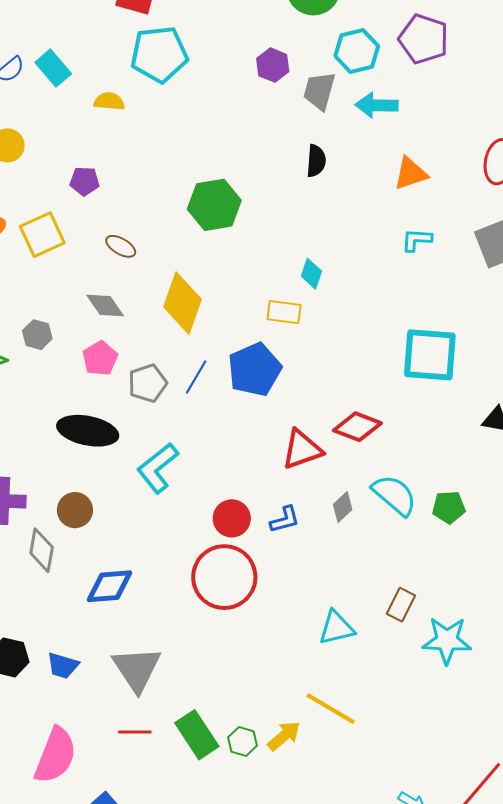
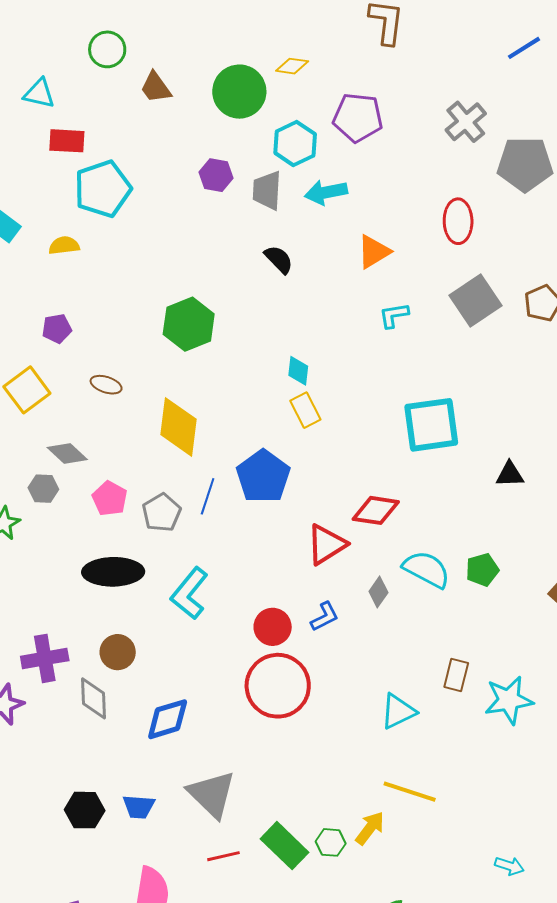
black semicircle: (316, 161) -> (279, 259), turned -36
gray diamond: (105, 306) -> (67, 453), moved
yellow rectangle: (284, 312) -> (305, 410), moved, turned 68

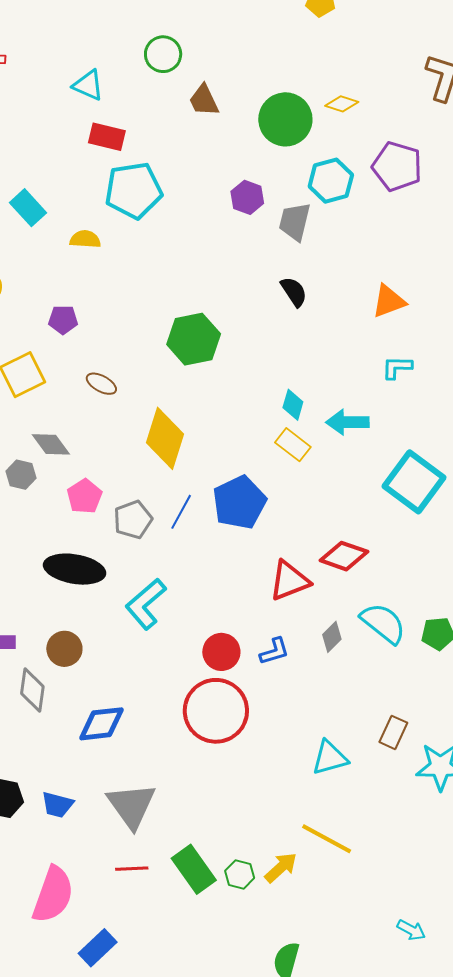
cyan arrow: (326, 192) -> (347, 422), moved
yellow rectangle: (305, 410) -> (293, 445), turned -36
cyan square: (431, 425) -> (414, 482), turned 34

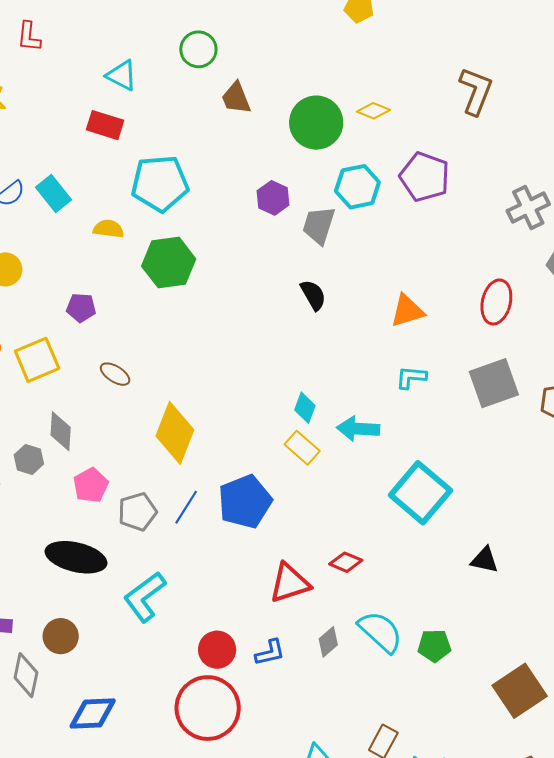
red rectangle: (107, 137) -> (105, 125), moved
green hexagon: (194, 339) -> (169, 263), moved
gray diamond: (51, 444) -> (61, 431), turned 36
red diamond: (344, 556) -> (346, 562), size x0.7

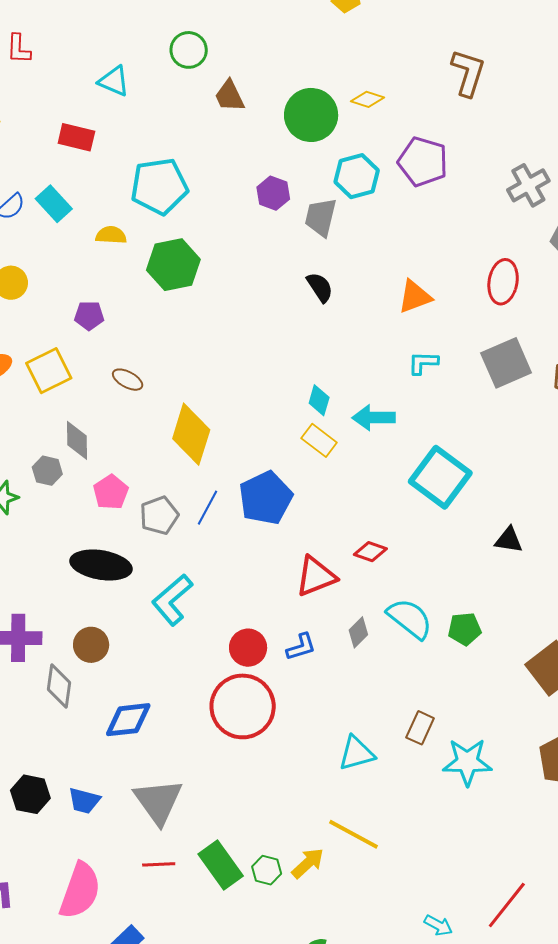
red rectangle: (105, 125) -> (76, 137), moved

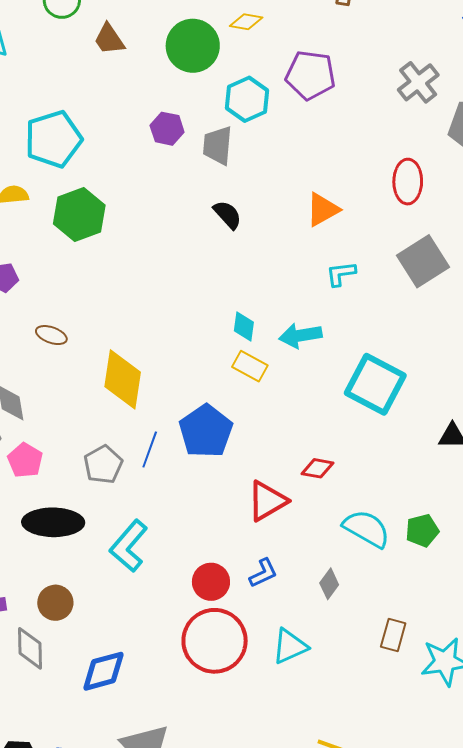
pink pentagon: (111, 492) -> (25, 460), moved
gray diamond: (358, 632) -> (329, 584), moved
cyan triangle: (356, 753) -> (290, 646), moved

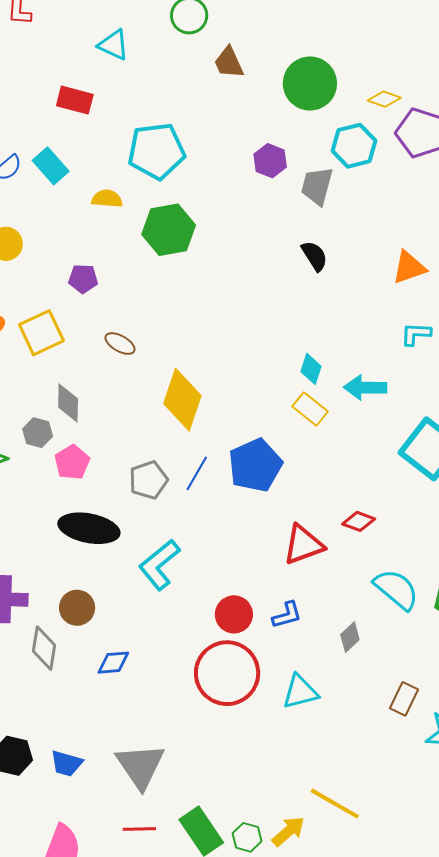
yellow diamond: (246, 22) -> (384, 99), moved
blue diamond: (103, 671) -> (113, 663), moved, size x0.7

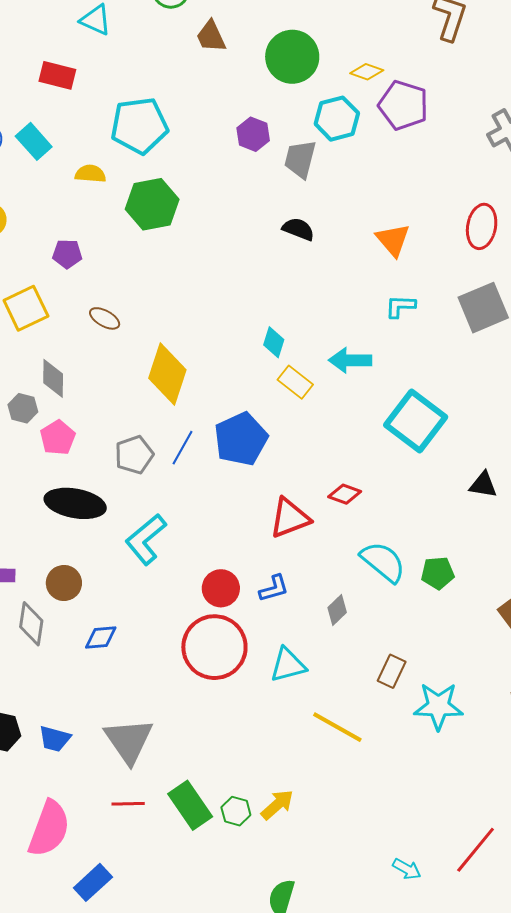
black semicircle: (315, 256) -> (298, 229), turned -36
orange triangle: (409, 268) -> (393, 240), turned -51
cyan diamond: (311, 369) -> (274, 342), moved
yellow line: (335, 804) -> (337, 727), moved

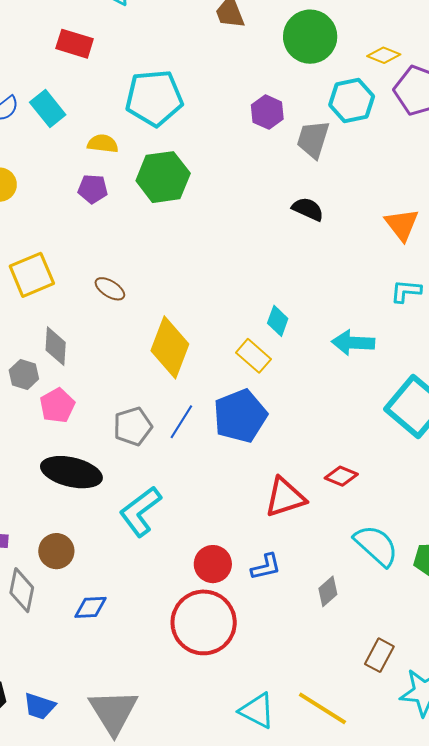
purple pentagon: (67, 254) -> (93, 189), moved
yellow rectangle: (295, 382) -> (253, 356), moved
cyan triangle: (288, 665) -> (257, 711), moved, turned 39

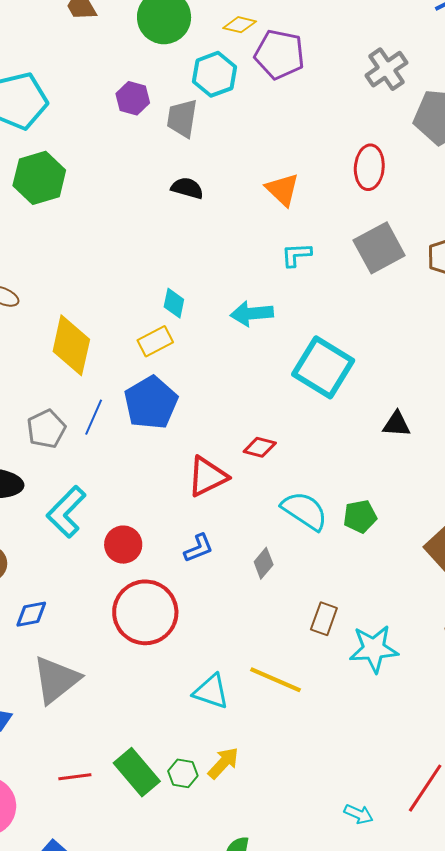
yellow rectangle: (253, 356) -> (155, 341), turned -60
red circle: (213, 564) -> (123, 545), moved
gray triangle: (113, 712) -> (56, 680), moved, turned 32

